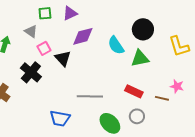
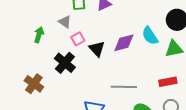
purple diamond: (83, 36) -> (124, 43), moved
red rectangle: (134, 91) -> (168, 82), turned -36

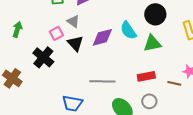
gray triangle: (65, 22) -> (73, 21), moved

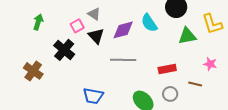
green triangle: (152, 43) -> (187, 36), moved
gray line: (102, 81) -> (123, 60), moved
brown line: (174, 83) -> (195, 84), moved

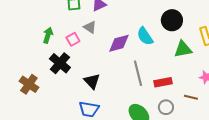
green arrow: (38, 22) -> (48, 35), moved
black triangle: (96, 36) -> (92, 81), moved
gray line: (123, 60) -> (138, 73), moved, turned 75

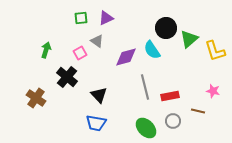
black circle: (172, 20) -> (166, 28), moved
green arrow: (48, 35) -> (46, 50), moved
green triangle: (183, 49) -> (189, 39), moved, turned -30

